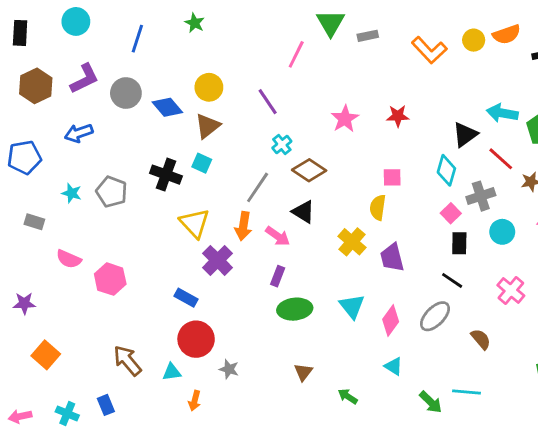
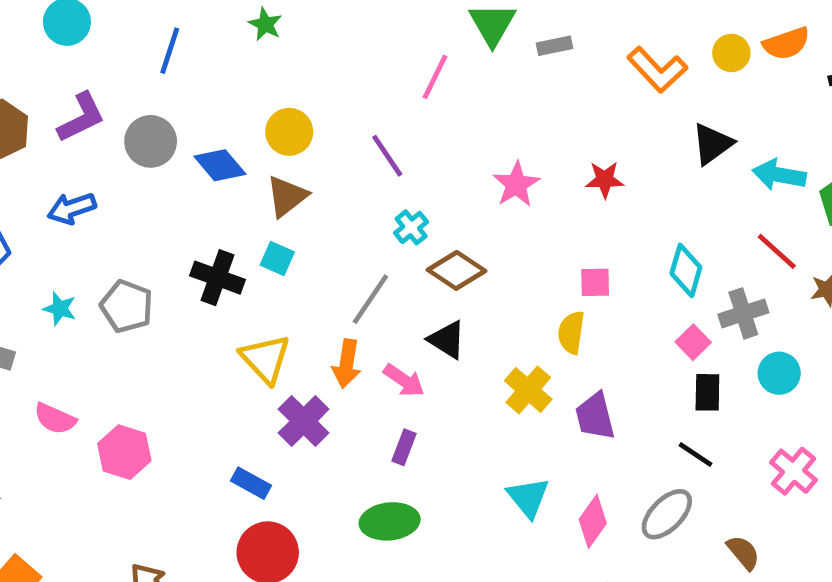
black triangle: (465, 135) -> (712, 144), moved
green ellipse: (295, 309) -> (390, 521), moved

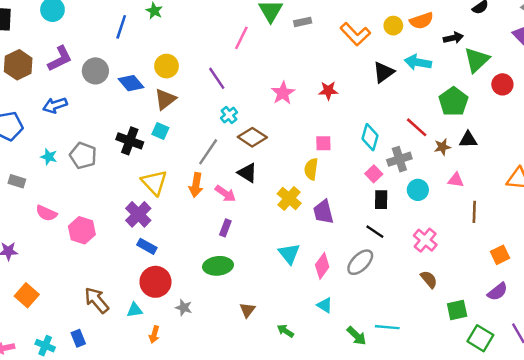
blue line: (170, 51) -> (121, 27), moved
cyan arrow: (779, 175) -> (418, 62), moved
purple cross: (304, 421) -> (138, 214), moved
brown semicircle: (743, 552) -> (429, 279), moved

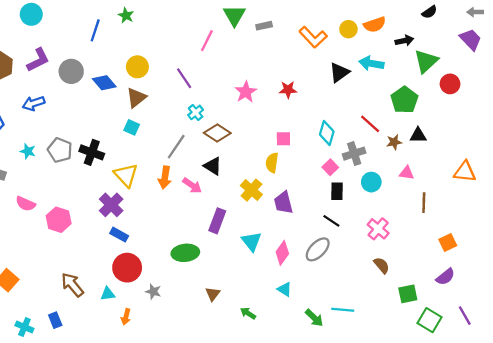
black cross: (130, 141) -> (92, 152), moved
purple rectangle: (225, 228) -> (217, 221), moved, size x1.5

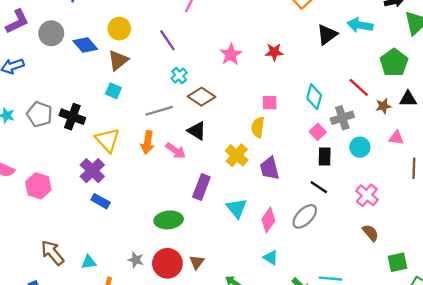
gray line: (176, 147) -> (159, 111), turned 40
red circle: (127, 268) -> (167, 263), moved

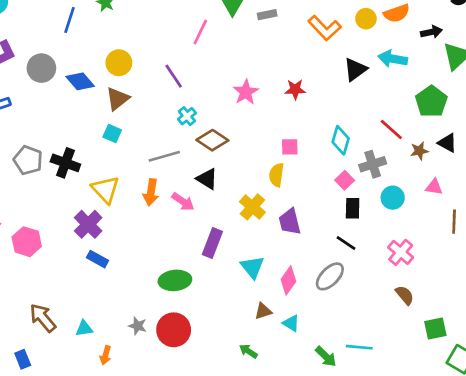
black triangle: (408, 99) -> (447, 143), turned 30
brown triangle: (197, 262) -> (263, 311), moved, turned 35

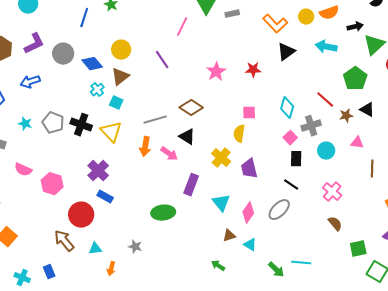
black triangle: (355, 69) -> (286, 52), moved
cyan cross: (187, 116) -> (97, 90), moved
yellow triangle: (106, 190) -> (111, 132), moved
red circle: (174, 330) -> (81, 215), moved

